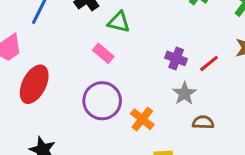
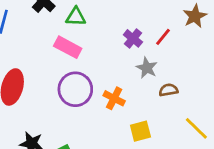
pink rectangle: (103, 53) -> (68, 47), size x1.4
purple cross: (176, 58) -> (133, 38), turned 30

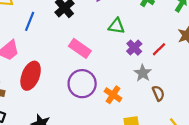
green triangle: (76, 17) -> (116, 26), moved
brown semicircle: (168, 90) -> (158, 93), turned 70

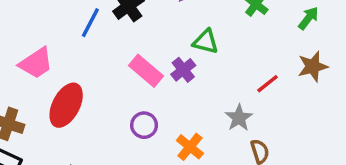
blue line: (30, 21) -> (90, 23), moved
purple cross: (134, 48) -> (183, 70), moved
purple circle: (82, 84) -> (144, 125), size x0.6

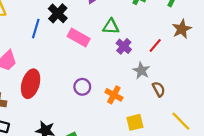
purple cross: (183, 70) -> (124, 46), moved
pink rectangle: (146, 71) -> (79, 38), moved

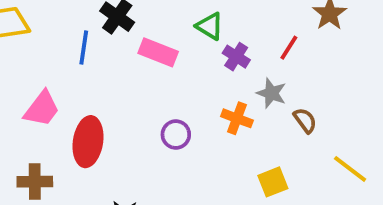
green triangle: (111, 27) -> (210, 26), turned 36
orange cross: (114, 95) -> (237, 118), moved

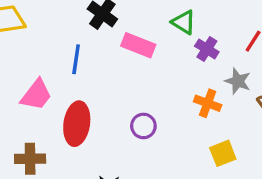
blue line: (84, 48) -> (76, 59), moved
purple circle: (176, 135) -> (143, 126), moved
yellow square: (273, 182) -> (223, 153), moved

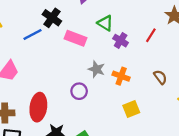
blue line: (76, 59) -> (32, 35), moved, turned 54
gray star: (238, 81) -> (96, 69), moved
red ellipse: (77, 124) -> (38, 107), moved

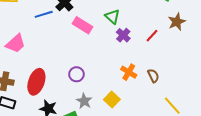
gray star: (96, 69) -> (84, 101), moved
orange cross: (121, 76) -> (129, 72), moved
yellow square: (131, 109) -> (112, 99), moved, turned -35

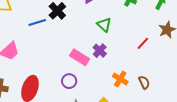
pink rectangle: (82, 25) -> (80, 57), moved
purple cross: (123, 35) -> (100, 51), moved

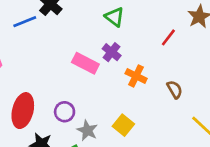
orange cross: (120, 79) -> (136, 76), moved
purple circle: (69, 81) -> (65, 112), moved

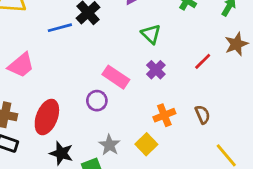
purple cross: (112, 52) -> (156, 70), moved
orange cross: (136, 76) -> (164, 115), moved, turned 35
purple circle: (65, 112) -> (97, 101), moved

